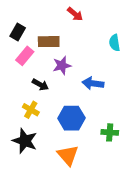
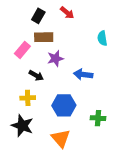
black rectangle: (18, 32) -> (38, 16), moved
yellow cross: (31, 110) -> (28, 98), turned -32

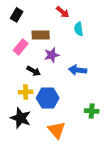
black rectangle: (38, 16) -> (17, 15), moved
cyan semicircle: (102, 38) -> (79, 29), moved
blue hexagon: (64, 105) -> (48, 98), moved

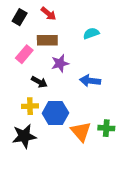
red arrow: (63, 12) -> (48, 14), moved
cyan semicircle: (79, 29) -> (91, 33), turned 80
black star: (21, 118) -> (24, 136), turned -30
orange triangle: (57, 130) -> (81, 132), moved

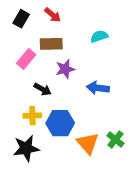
green cross: (106, 128) -> (115, 140), turned 35

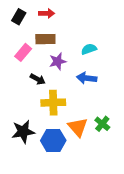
red arrow: (53, 15) -> (47, 13), turned -40
cyan semicircle: (99, 36) -> (89, 49), moved
yellow cross: (32, 116) -> (53, 103), moved, size x1.5
blue hexagon: (60, 123) -> (53, 141), moved

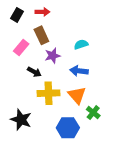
brown rectangle: (45, 39) -> (41, 35), turned 66
orange triangle: (78, 127) -> (77, 95), moved
black star: (23, 132) -> (21, 120), turned 30
blue hexagon: (53, 141) -> (68, 128), moved

